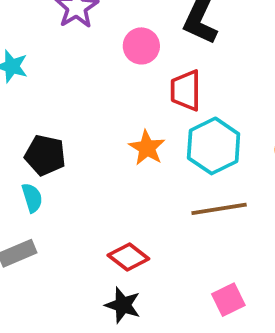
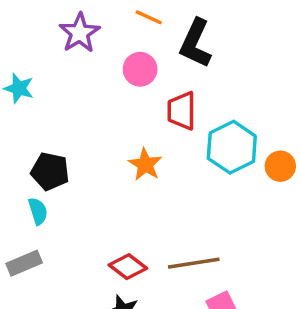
cyan hexagon: (214, 146) -> (232, 147), moved
brown line: (219, 209) -> (194, 263), moved

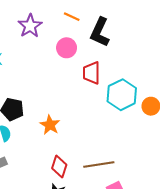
orange star: (145, 164) -> (50, 125), moved
red diamond: (128, 267) -> (59, 167), turned 70

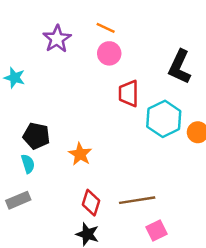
black L-shape: (100, 32) -> (180, 67), moved
pink circle: (67, 48) -> (109, 53), moved

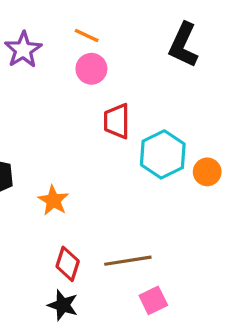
black L-shape: (180, 67) -> (183, 45), moved

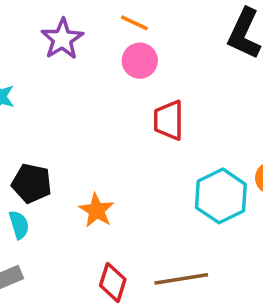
cyan hexagon: (163, 154) -> (221, 196), moved

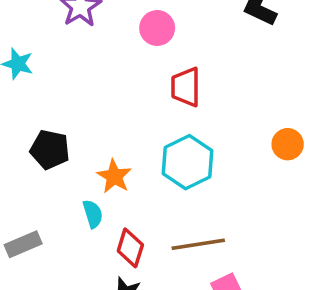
cyan hexagon: (221, 196) -> (188, 162), moved
cyan semicircle: (19, 225) -> (93, 214), moved

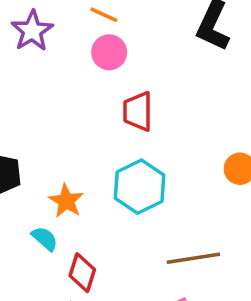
cyan semicircle: (93, 214) -> (45, 239), turned -32
brown line: (198, 244) -> (193, 258), moved

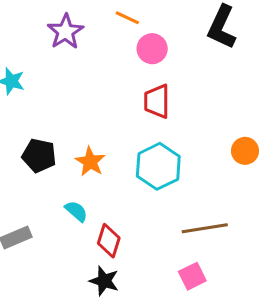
pink circle: (109, 52) -> (152, 49), moved
orange star: (66, 201) -> (90, 162), moved

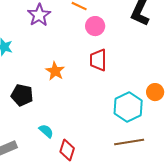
orange star: (90, 162) -> (55, 71), moved
cyan hexagon: (158, 166) -> (128, 107), moved

